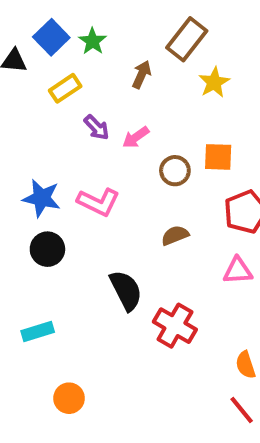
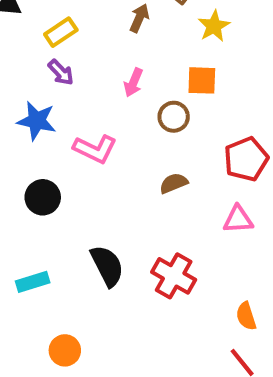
purple arrow: (96, 128) -> (61, 72), moved
pink arrow: (136, 137) -> (133, 82), turned -32
orange square: (218, 157) -> (202, 80), moved
blue star: (42, 198) -> (37, 121), moved
black semicircle: (126, 290) -> (107, 266), moved

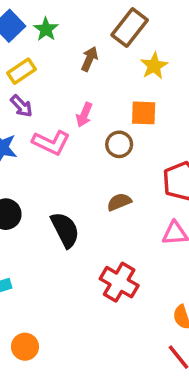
pink L-shape: (95, 149) -> (51, 143), moved
black semicircle: (107, 266) -> (65, 230), moved

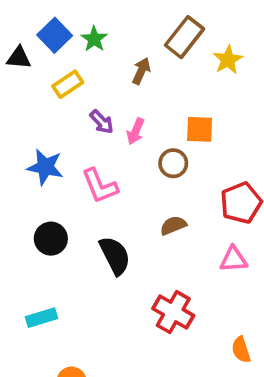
yellow star: (154, 66) -> (228, 60), moved
purple arrow: (21, 106) -> (102, 122), moved
pink L-shape: (51, 143) -> (100, 186), moved, turned 42

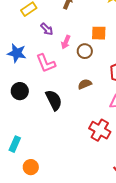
pink arrow: (136, 131) -> (66, 42), moved
red cross: (173, 312) -> (100, 130), moved
cyan rectangle: (41, 318) -> (15, 144), moved, turned -49

